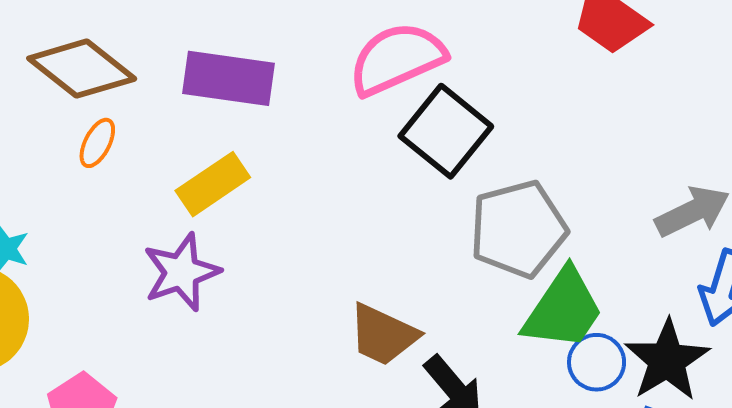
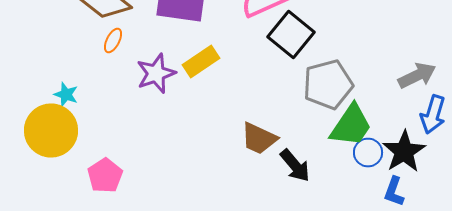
yellow rectangle: (213, 184) -> (201, 62), moved
purple star: (182, 272) -> (156, 74), moved

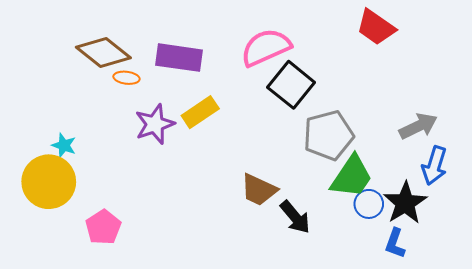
orange ellipse: (113, 40) -> (126, 78), moved, turned 70

